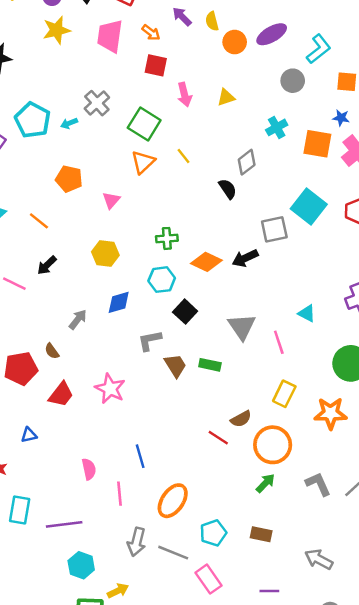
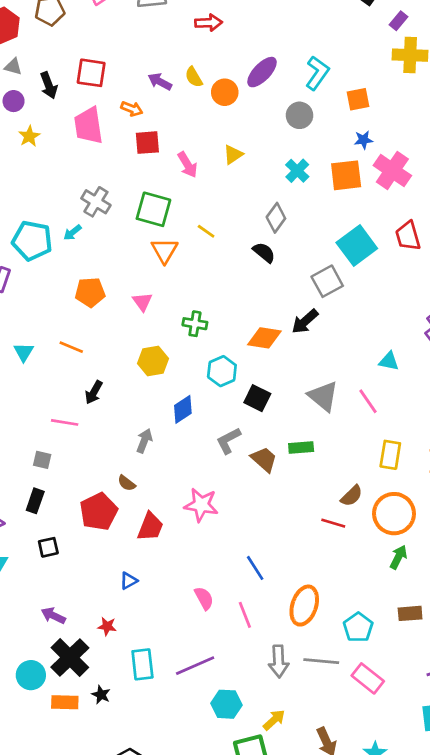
yellow star: (57, 30) -> (29, 136), size x0.7
cyan square: (309, 206) -> (357, 246), turned 32
green cross: (167, 238) -> (195, 324), moved, turned 30

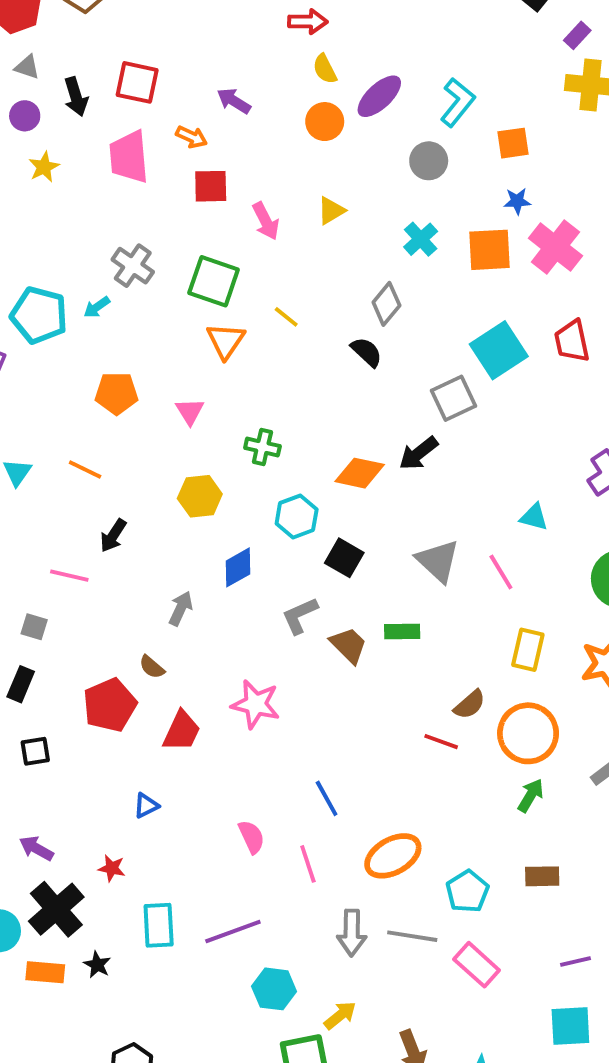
yellow semicircle: (194, 77) -> (325, 69), moved
orange ellipse: (304, 606) -> (393, 856), turned 39

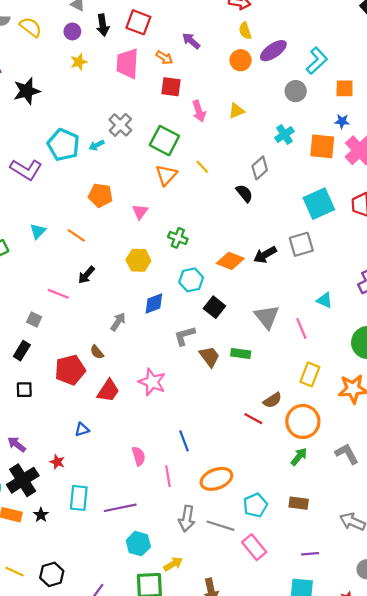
gray square: (453, 398) -> (301, 244), moved

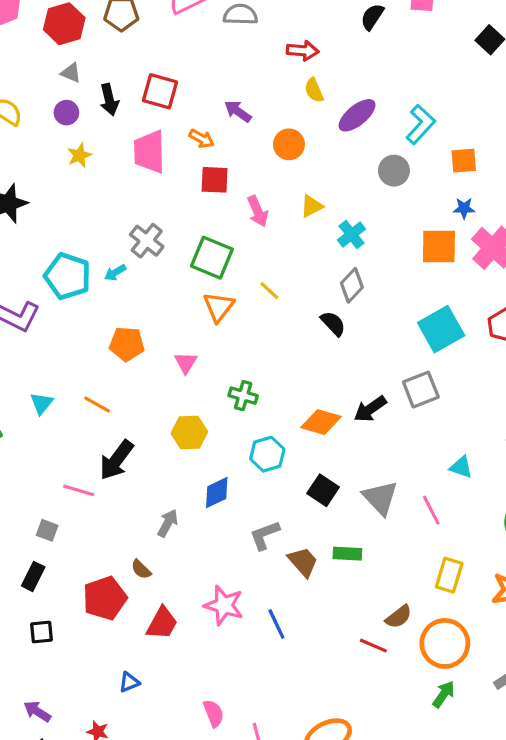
orange circle: (241, 60) -> (289, 144), moved
cyan cross: (284, 135) -> (351, 234), moved
black arrow: (86, 275) -> (116, 460), size x1.5
black square: (214, 307) -> (323, 490), moved
blue line: (184, 441) -> (276, 624), moved

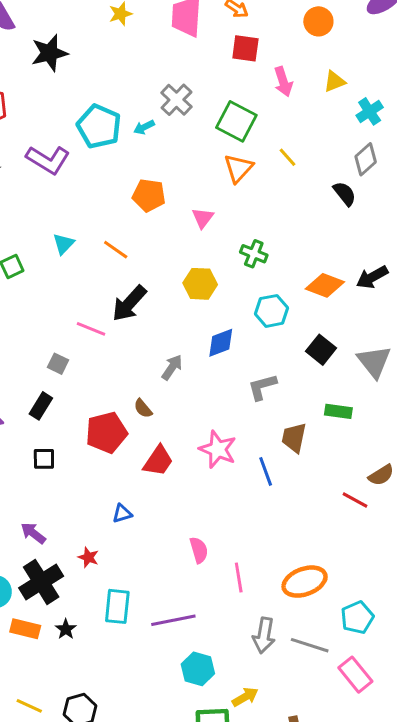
brown trapezoid: (303, 562) -> (294, 438), moved, turned -132

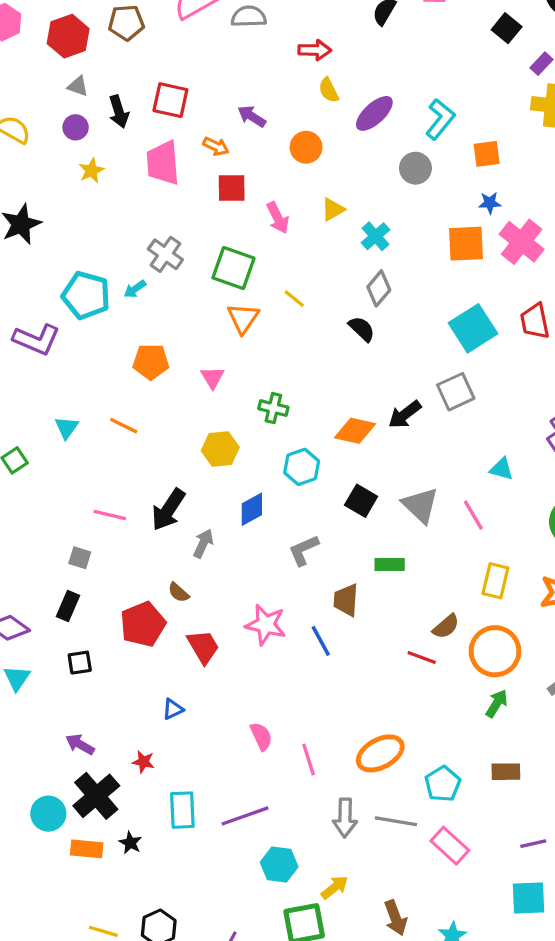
black arrow: (129, 303) -> (168, 510), moved
red trapezoid: (158, 461) -> (203, 647), turned -56

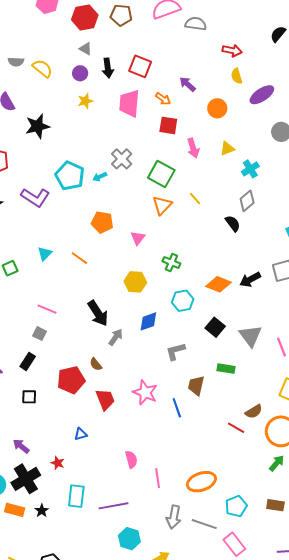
black arrow: (168, 510) -> (98, 313), turned -76
pink line: (110, 515) -> (47, 309), moved

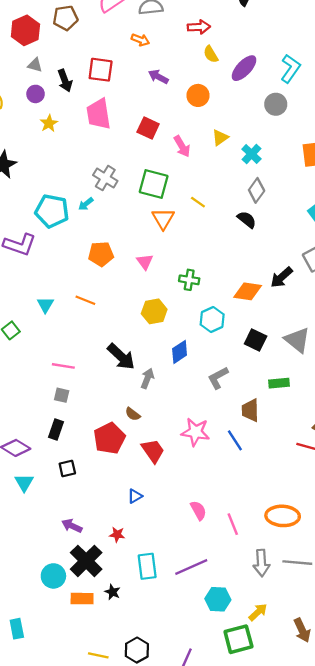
orange arrow: (163, 99) -> (140, 40), moved
red square: (168, 125) -> (148, 128), turned 30
orange ellipse: (201, 482) -> (283, 516), turned 36

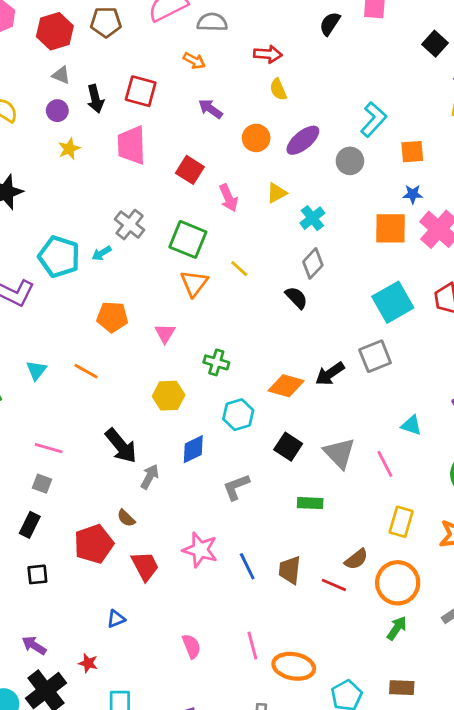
purple ellipse: (244, 68) -> (303, 140), moved
brown trapezoid: (250, 410) -> (290, 570), moved
pink line: (233, 524) -> (252, 646), moved

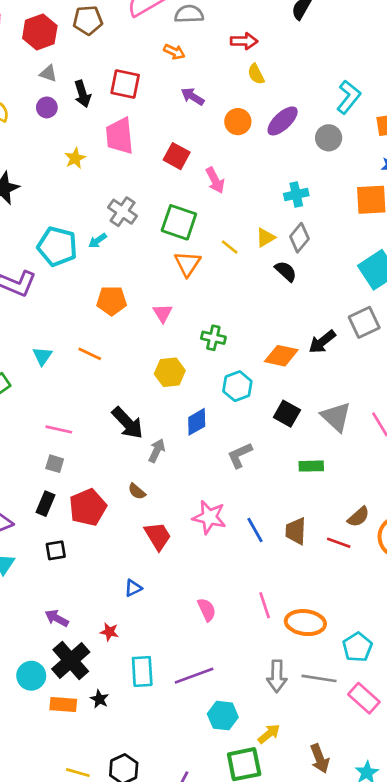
yellow star: (69, 149) -> (75, 158), moved
yellow triangle: (277, 193) -> (266, 238), moved
cyan cross: (312, 218) -> (296, 195), turned 30
red pentagon: (94, 544) -> (88, 507), moved

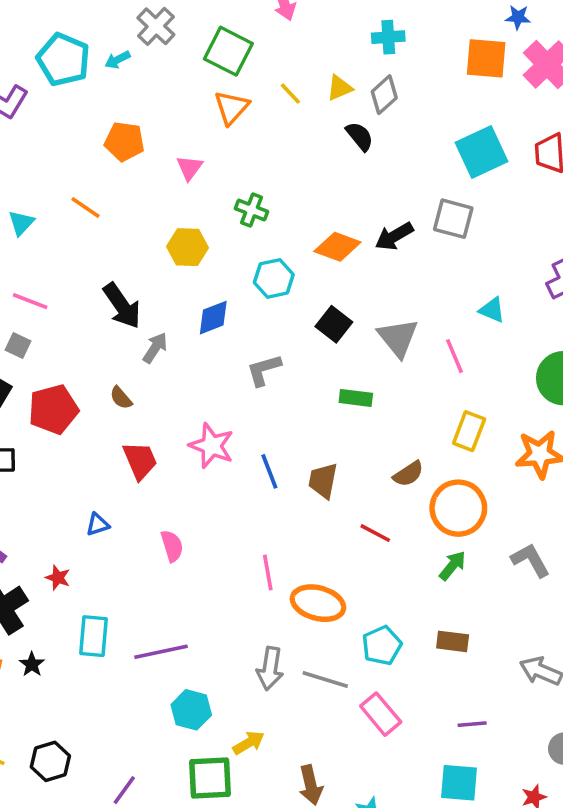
gray square: (364, 322) -> (453, 219), turned 32
cyan triangle: (42, 356) -> (21, 223), moved
red line: (339, 543) -> (375, 533), moved
pink semicircle: (207, 610) -> (172, 546), moved

